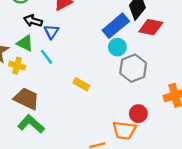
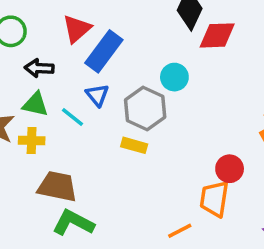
blue rectangle: (116, 26) -> (104, 51), moved
blue triangle: (51, 32) -> (97, 95), moved
gray hexagon: (133, 68) -> (145, 108), moved
orange trapezoid: (124, 130) -> (214, 199), turned 105

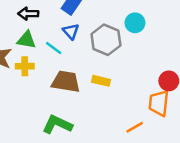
cyan circle: (174, 77) -> (135, 23), moved
yellow rectangle: (134, 145) -> (101, 81), moved
brown trapezoid: (57, 186) -> (66, 82), moved

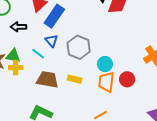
cyan circle: (135, 23) -> (105, 64), moved
green triangle: (26, 40) -> (13, 56), moved
orange trapezoid: (159, 103) -> (106, 82), moved

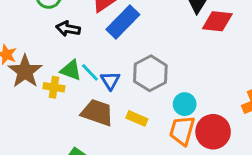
blue triangle: (51, 41) -> (110, 81), moved
green triangle: (13, 56) -> (71, 70), moved
red circle: (127, 79) -> (213, 132), size x1.5

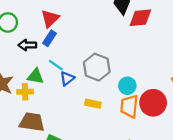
blue rectangle: (123, 22) -> (50, 38), moved, size x0.6
cyan line: (90, 72) -> (56, 65), moved
blue triangle: (110, 81) -> (67, 79), turned 35
brown trapezoid: (97, 113) -> (32, 122), moved

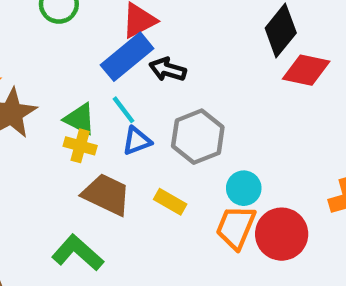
blue rectangle: (50, 38) -> (127, 57), size x1.6
black arrow: (27, 45) -> (168, 69), moved
yellow cross: (25, 92) -> (80, 146), moved
brown trapezoid: (32, 122) -> (106, 194), moved

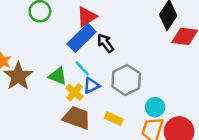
black arrow: (168, 69) -> (105, 43), turned 42
yellow cross: (80, 146) -> (75, 92), moved, turned 30

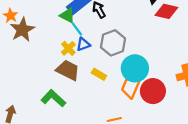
green triangle: (58, 76) -> (67, 15), moved
cyan circle: (155, 107) -> (135, 68), size x1.6

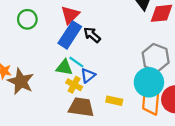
green triangle: (67, 15) -> (64, 67), moved
gray hexagon: (113, 43) -> (156, 58), moved

